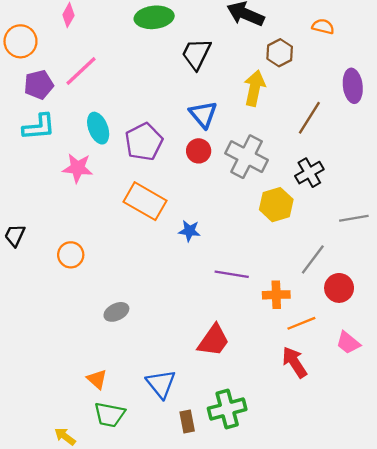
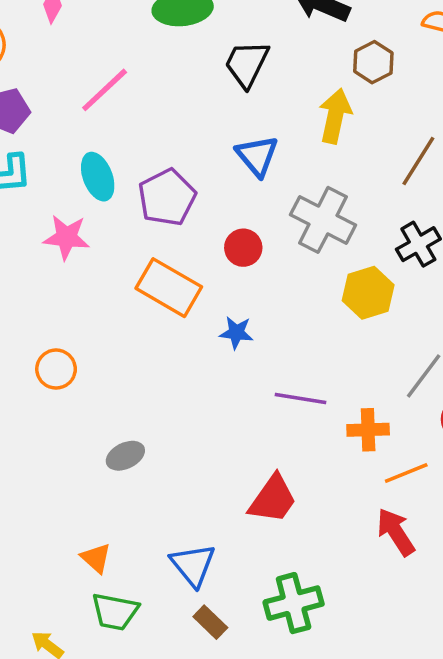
pink line: (81, 71) -> (105, 90), moved
red circle: (199, 151) -> (243, 248), moved
brown rectangle: (187, 422) -> (210, 622), moved, turned -35

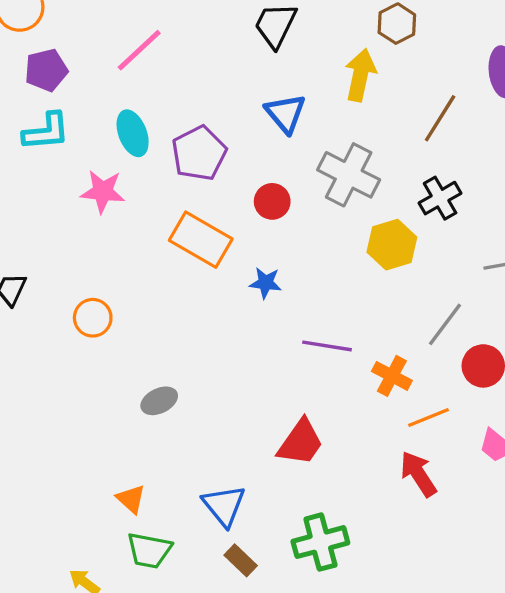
orange cross: (368, 430) -> (392, 376), turned 30

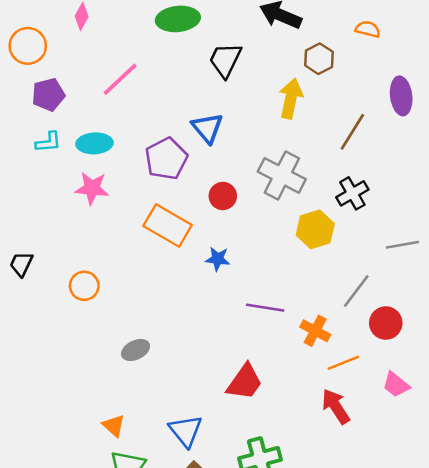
blue triangle: (285, 113) -> (207, 128), moved
cyan L-shape: (46, 132) -> (48, 142), size x0.7
cyan ellipse: (133, 133) -> (94, 143), moved, turned -72

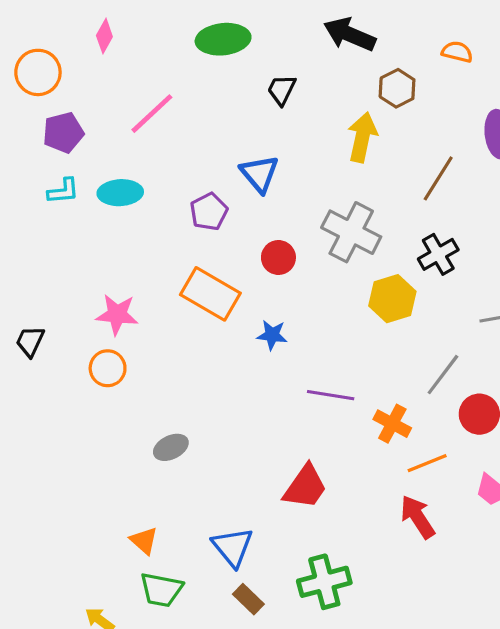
black trapezoid: (225, 60) -> (282, 90), size x0.7
purple pentagon: (166, 159) -> (209, 212), size x0.7
pink star: (92, 188) -> (117, 314), moved

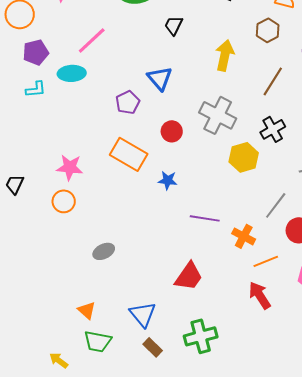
brown hexagon: (397, 88) -> (268, 30), moved
cyan ellipse: (120, 193) -> (72, 73), moved

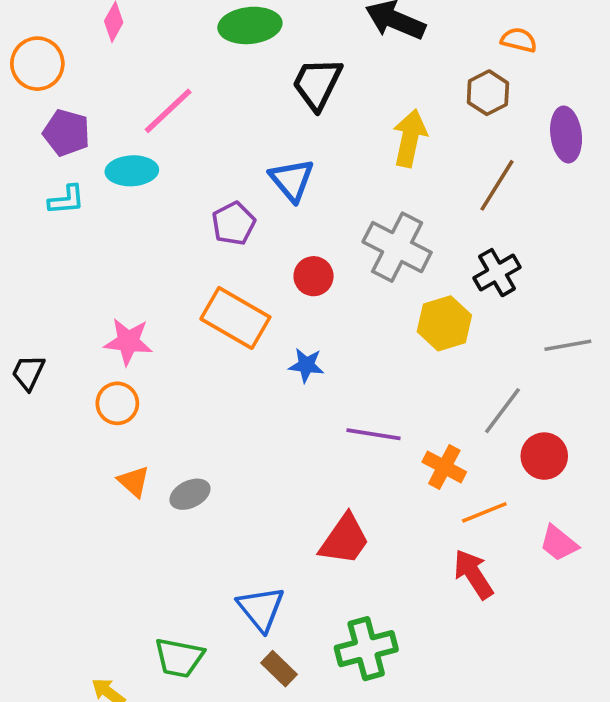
black trapezoid: (174, 25) -> (317, 84), size x1.5
purple pentagon: (36, 52) -> (66, 133), turned 30
orange triangle: (87, 310) -> (134, 481), moved

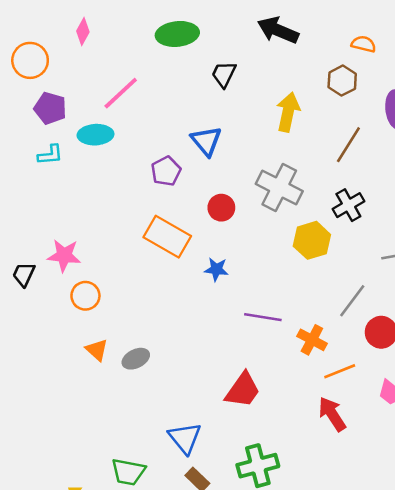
black trapezoid: (317, 84) -> (224, 74), size x0.7
pink star: (128, 342) -> (64, 255), moved

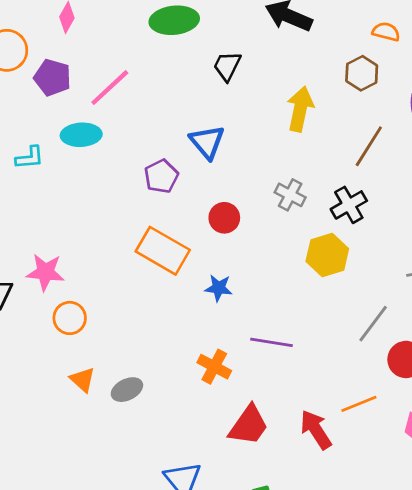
purple pentagon: (50, 108) -> (53, 78), moved
gray cross: (279, 188) -> (290, 195), size x0.6
black cross: (348, 205) -> (349, 205), moved
orange cross: (312, 340) -> (214, 367), moved
red arrow: (332, 414) -> (316, 430), moved

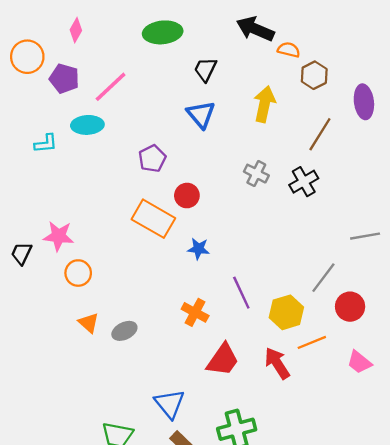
orange semicircle: (386, 32) -> (289, 50), moved
blue triangle: (207, 142) -> (201, 115), moved
red circle: (224, 218) -> (187, 196), moved
yellow hexagon: (327, 255) -> (286, 312), moved
purple line: (272, 342) -> (241, 293), turned 56

